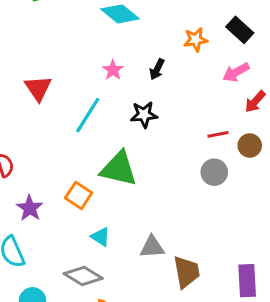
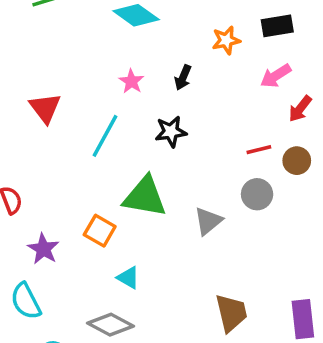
black rectangle: (240, 30) -> (277, 26), turned -48
gray triangle: (152, 247) -> (208, 221), moved, turned -32

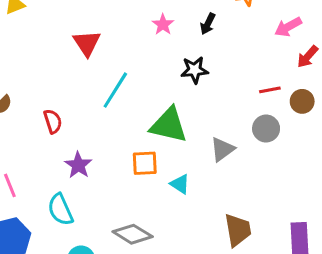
cyan line: (105, 136) -> (115, 90), moved
orange square: (100, 231) -> (145, 163), moved, turned -36
cyan triangle: (128, 278) -> (180, 184), moved

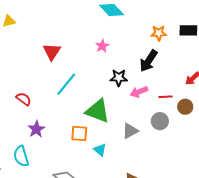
black arrow: (208, 24) -> (149, 61), moved, size x1.6
pink arrow: (288, 27) -> (139, 92), moved
red semicircle: (53, 121) -> (24, 99), turned -42

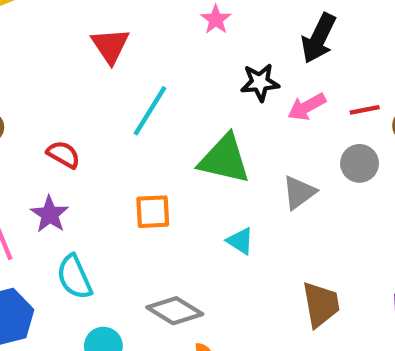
purple star: (36, 129) -> (50, 214), moved
orange square: (79, 134) -> (153, 212), moved

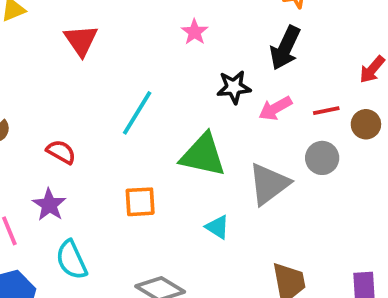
red triangle: (110, 46) -> (81, 40), moved
gray triangle: (299, 192) -> (269, 184), size x1.4

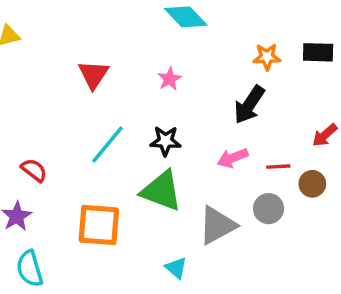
red triangle: (81, 40) -> (94, 74), moved
black star: (234, 87) -> (165, 141), moved
orange square: (140, 202) -> (99, 225), size x1.5
cyan triangle: (217, 227) -> (176, 268), moved

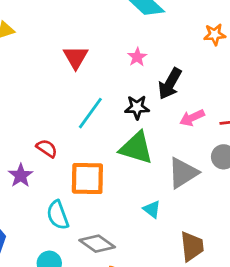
black arrow: (249, 105) -> (170, 84), moved
red semicircle: (34, 170) -> (47, 148), moved
cyan semicircle: (30, 269) -> (58, 215), moved

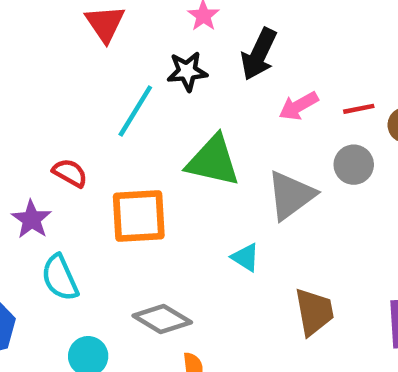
black star: (137, 107) -> (187, 71), moved
cyan semicircle: (58, 215) -> (60, 278), moved

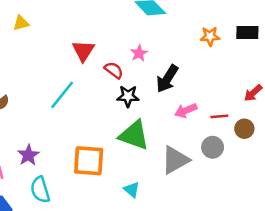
black star: (187, 71) -> (128, 96), moved
cyan line: (135, 111) -> (62, 95), moved
red semicircle: (70, 173) -> (114, 70), moved
cyan triangle: (246, 257) -> (132, 190), moved

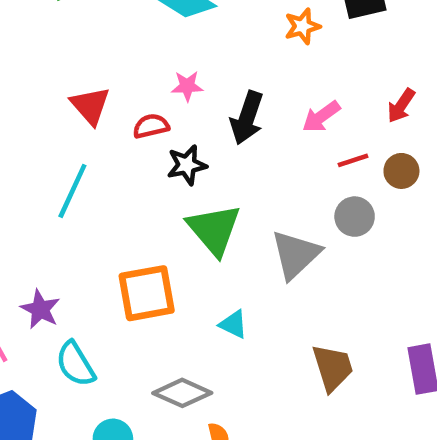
pink star: (139, 53) -> (187, 86), turned -30
red semicircle: (114, 70) -> (151, 126), turned -36
pink arrow: (186, 111) -> (321, 117), moved
green triangle: (134, 135) -> (214, 230), turned 44

